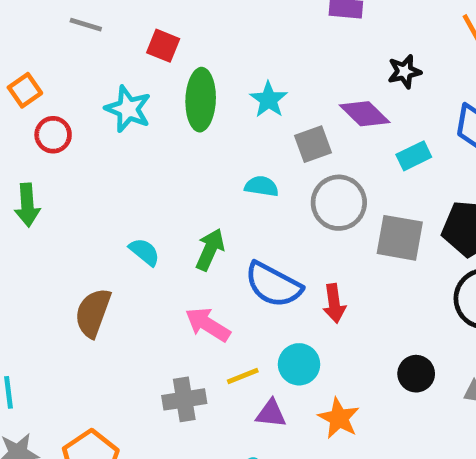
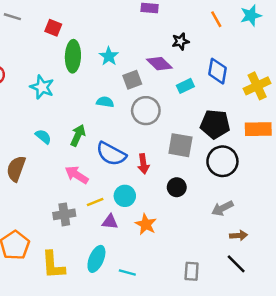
cyan star: (128, 109) -> (42, 87), moved
gray square: (400, 238) -> (180, 145), moved
black circle: (416, 374) -> (177, 187), moved

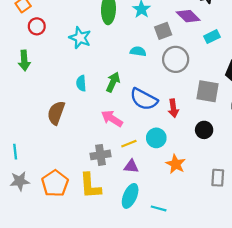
cyan semicircle: (43, 137) -> (81, 83), turned -133
purple triangle: (110, 222) -> (131, 166), moved
yellow L-shape: (53, 265) -> (90, 186), moved
gray rectangle: (192, 271) -> (218, 178), moved

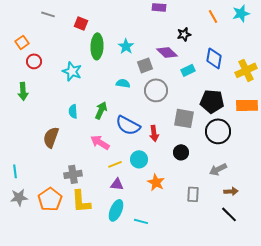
gray cross: (100, 155) -> (73, 174), moved

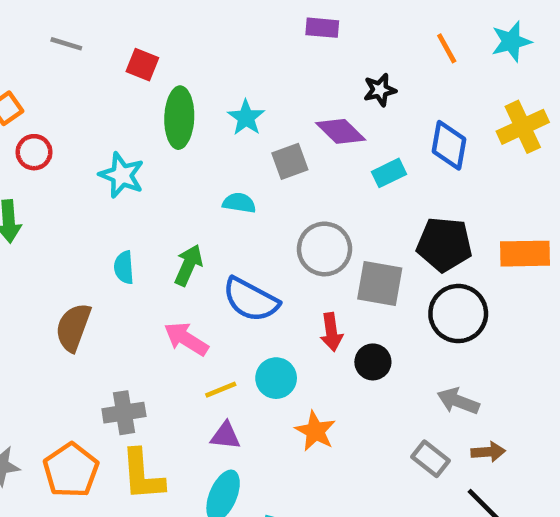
yellow cross: (246, 70) -> (523, 127), moved
gray circle: (156, 90) -> (324, 249), moved
red arrow: (154, 133) -> (331, 332), moved
gray arrow: (218, 169) -> (458, 401), turned 48
gray rectangle: (193, 194) -> (431, 459), moved, turned -56

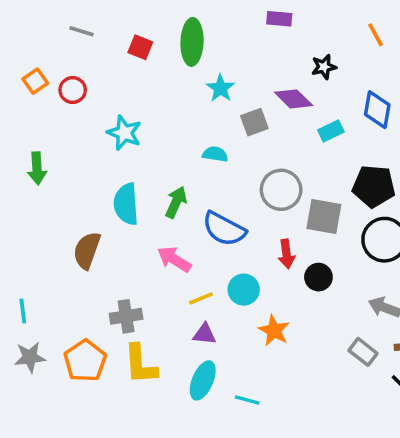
green ellipse: (179, 118) -> (192, 42), moved
red circle: (34, 152) -> (73, 90), moved
cyan semicircle: (124, 267) -> (126, 204), size x1.6

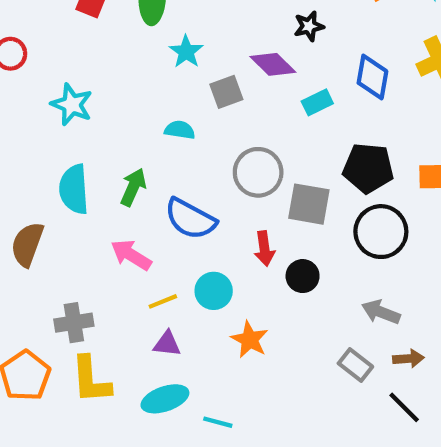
cyan ellipse: (203, 380) -> (165, 399), turned 48

